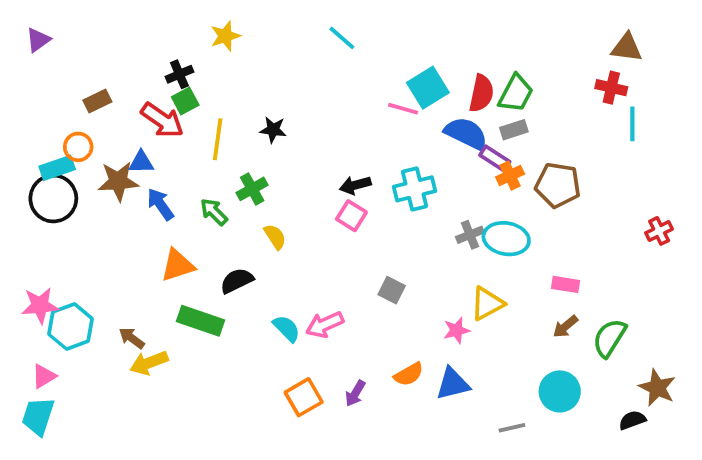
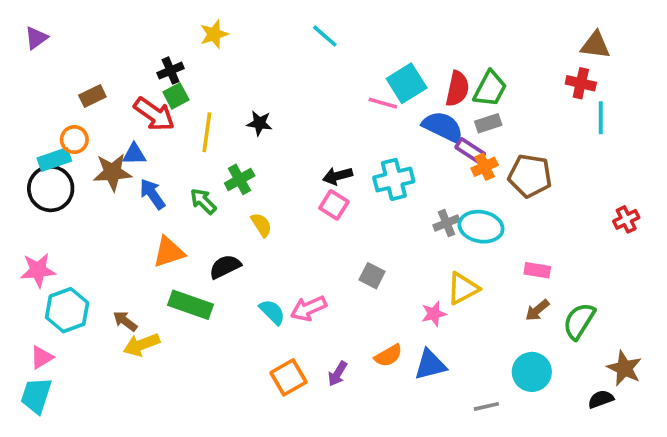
pink star: (40, 305) -> (38, 270), moved

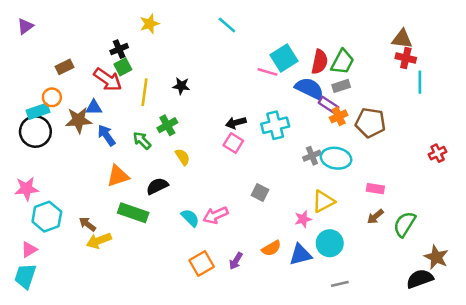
brown triangle: (595, 45) -> (402, 39), moved
cyan circle: (532, 372) -> (330, 243), moved
black semicircle: (601, 399) -> (420, 279), size x1.5

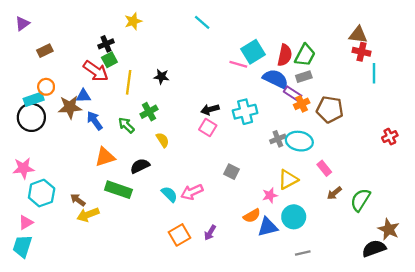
brown rectangle: (65, 67) -> (45, 51), moved
pink rectangle: (375, 189) -> (324, 168), moved, turned 42
orange semicircle: (271, 248) -> (252, 216), moved

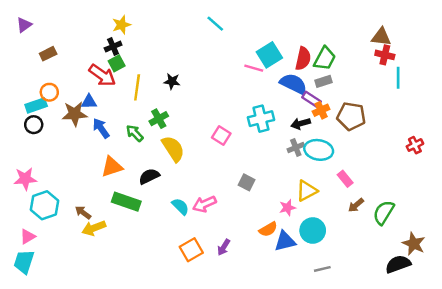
yellow star: (133, 21) -> (121, 25), moved
black arrow: (210, 109) -> (301, 123), moved
black circle: (31, 117) -> (34, 125), size x0.6
yellow semicircle: (163, 140) -> (173, 149), size x1.6

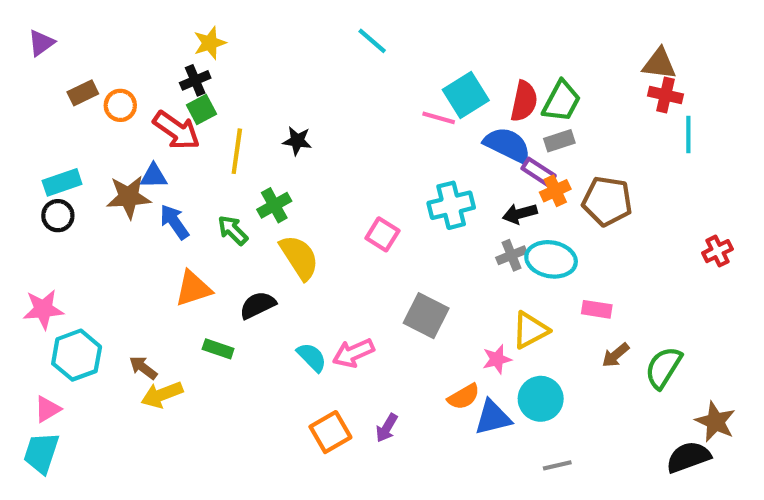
orange circle: (49, 92) -> (120, 105), moved
pink rectangle: (345, 179) -> (597, 309), turned -42
gray square: (247, 182) -> (426, 316), size x1.5
green rectangle: (126, 202) -> (218, 349), size x0.6

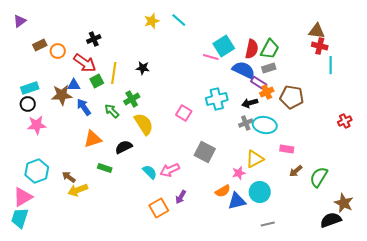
yellow star: (210, 43) -> (152, 21), moved
green square: (201, 110) -> (97, 81), moved
pink star: (43, 309) -> (37, 125), moved
pink triangle: (47, 409) -> (23, 197), size x1.5
purple arrow: (387, 428) -> (181, 197), moved

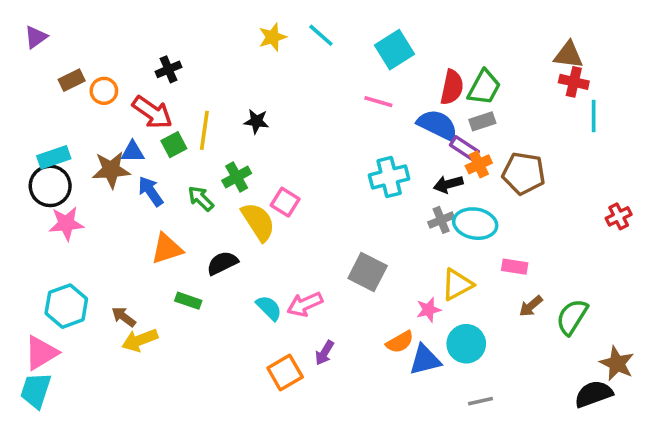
cyan square: (224, 46) -> (394, 50), moved
black circle: (28, 104) -> (50, 186), size x1.5
pink square: (184, 113) -> (285, 202), moved

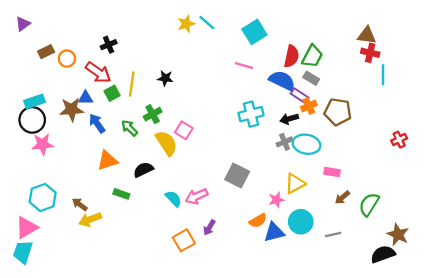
yellow star: (273, 37) -> (186, 24), moved
gray rectangle: (482, 121) -> (311, 78), turned 49
gray line: (481, 401) -> (333, 234), moved

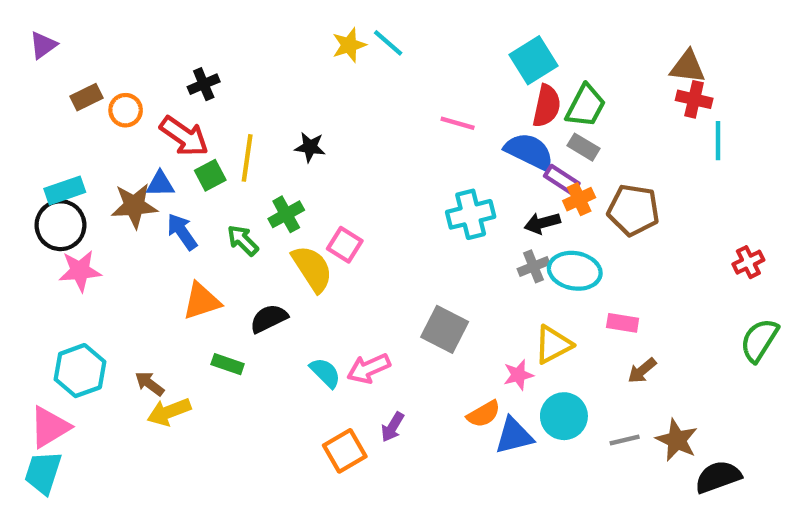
cyan square: (254, 32) -> (534, 60), moved
green semicircle: (369, 204) -> (759, 340), moved
brown star: (398, 234) -> (677, 440), moved

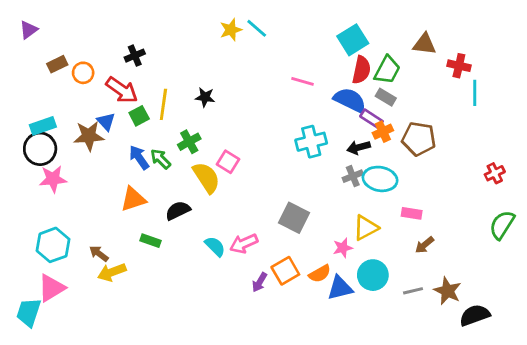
brown triangle: (688, 67) -> (424, 44), moved
blue triangle: (160, 184) -> (106, 122), turned 48
blue arrow: (182, 232) -> (139, 157), moved
pink triangle: (50, 427) -> (52, 288), moved
orange square: (345, 451) -> (285, 271), moved

